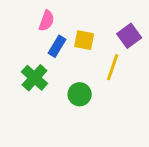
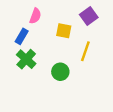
purple square: (129, 36) -> (89, 16), moved
blue rectangle: (57, 46) -> (22, 36), moved

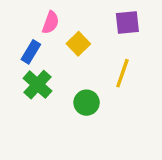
purple square: (89, 16) -> (127, 22), turned 30
yellow square: (64, 31) -> (78, 44), moved, turned 35

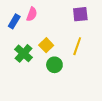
yellow square: (78, 44) -> (46, 45), moved
blue rectangle: (31, 52) -> (14, 21), moved

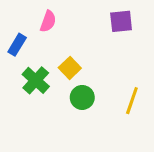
blue rectangle: (14, 21) -> (17, 45), moved
yellow line: (77, 46) -> (132, 101), moved

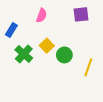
pink semicircle: (48, 21) -> (41, 15), moved
green circle: (82, 97) -> (64, 55), moved

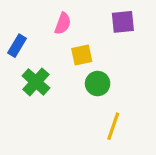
yellow square: (47, 46) -> (82, 55), moved, turned 32
yellow line: (88, 67) -> (113, 126), moved

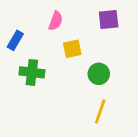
green cross: (36, 82) -> (32, 72), turned -35
green circle: (98, 84) -> (99, 74), moved

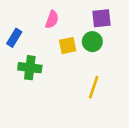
green circle: (99, 74) -> (92, 42), moved
yellow line: (100, 111) -> (94, 87), moved

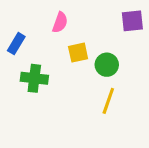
purple square: (101, 18) -> (132, 21), moved
green circle: (92, 42) -> (107, 65), moved

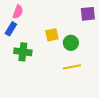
pink semicircle: (60, 22) -> (18, 12), moved
yellow line: (108, 101) -> (72, 67), turned 60

